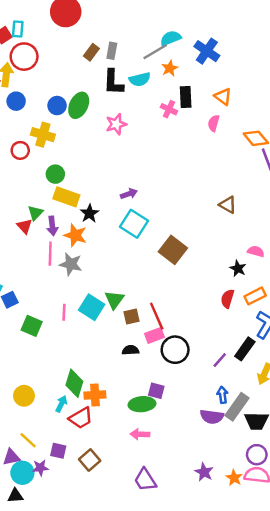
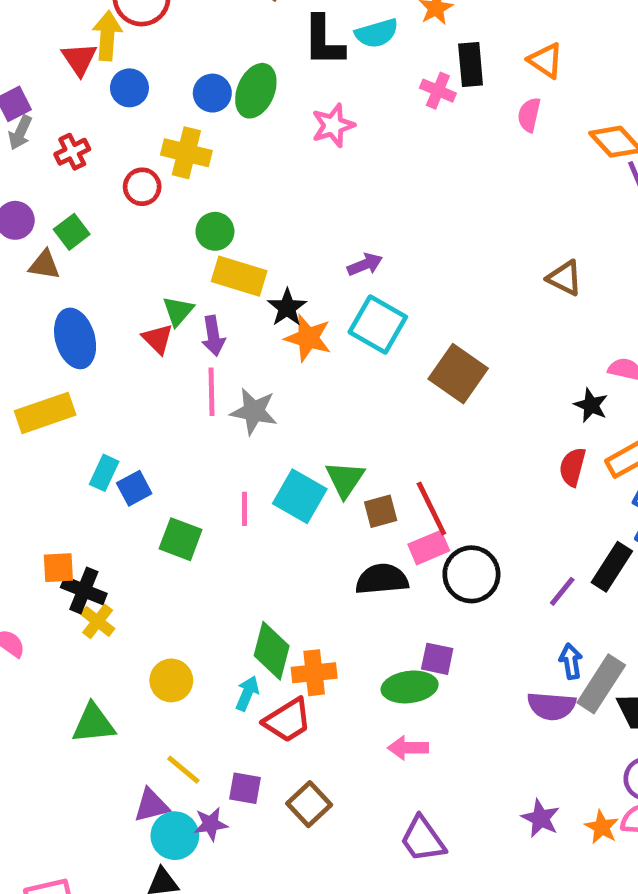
orange star: (75, 235) -> (308, 338), moved
black semicircle: (131, 350) -> (382, 579), size x1.5

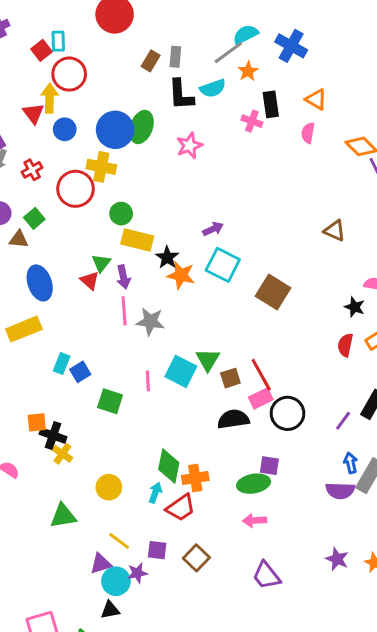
blue circle: (212, 93) -> (115, 130), size x1.6
red circle: (142, 187) -> (76, 189), size x1.6

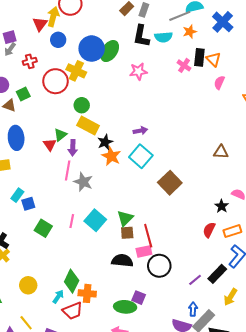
orange triangle: (316, 99) -> (213, 59), moved
brown triangle: (335, 231) -> (221, 152), turned -35
green triangle: (208, 360) -> (125, 218), moved

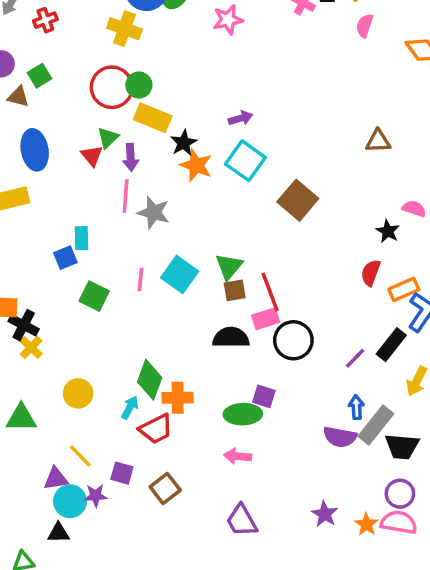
red circle: (55, 81) -> (112, 87), moved
cyan rectangle: (17, 195) -> (81, 238), moved, turned -32
orange rectangle: (232, 231) -> (404, 289), moved

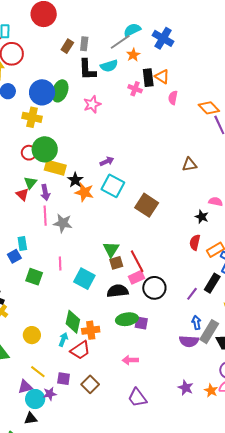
green circle: (139, 85) -> (45, 149), size x1.6
red circle: (112, 87) -> (29, 153), size x0.6
cyan square: (180, 274) -> (84, 279), moved
green ellipse: (243, 414) -> (127, 319), moved

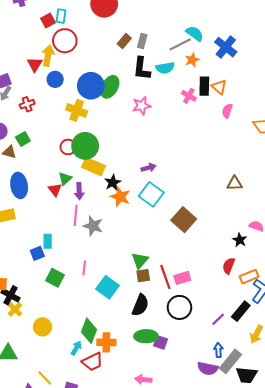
cyan semicircle: (132, 30) -> (195, 34), turned 54
pink rectangle: (136, 277) -> (182, 278), moved
black semicircle: (118, 291) -> (140, 305), turned 110
yellow circle: (32, 335) -> (43, 327), moved

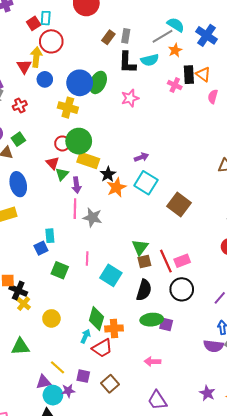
red triangle: (55, 190) -> (53, 163), moved
orange star: (120, 197) -> (116, 187), turned 30

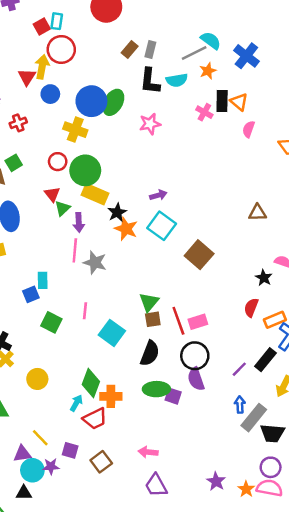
red circle: (62, 143) -> (58, 162), moved
orange star: (116, 187) -> (126, 229), turned -30
purple semicircle: (213, 346) -> (196, 379), moved, turned 60
pink arrow: (152, 361) -> (148, 452), moved

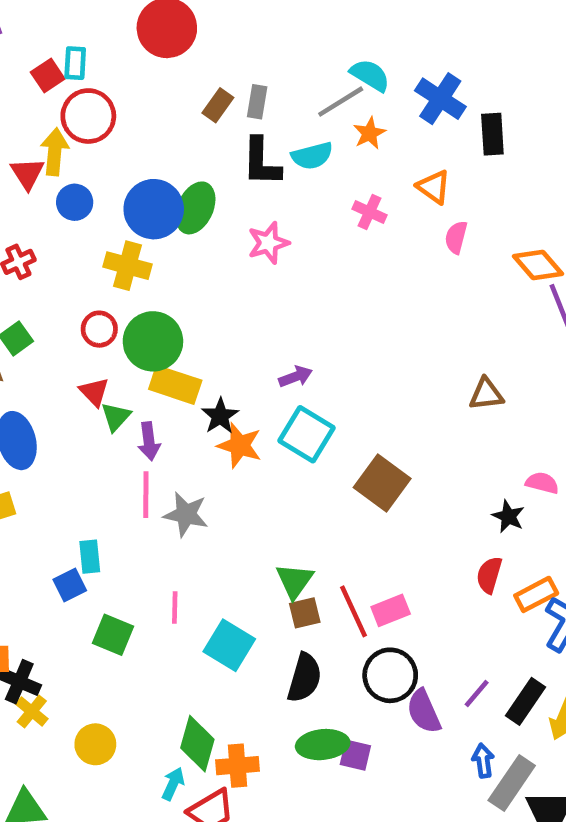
black rectangle: (222, 101) -> (492, 134), moved
black rectangle: (265, 360) -> (525, 701), moved
purple semicircle: (196, 379) -> (424, 711), moved

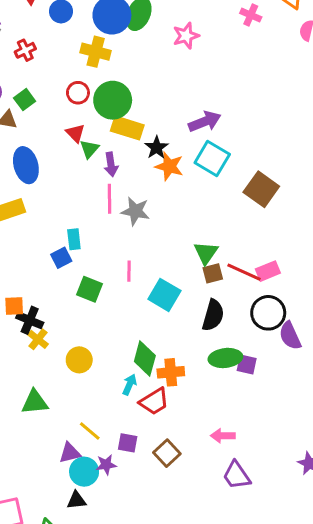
purple arrow: (295, 377) -> (205, 122), size x1.5
red line: (353, 611) -> (244, 272), turned -40

